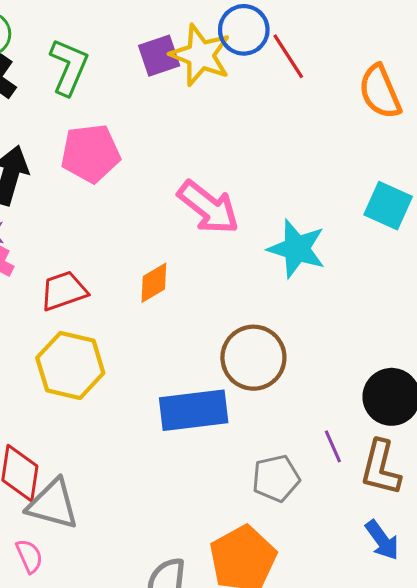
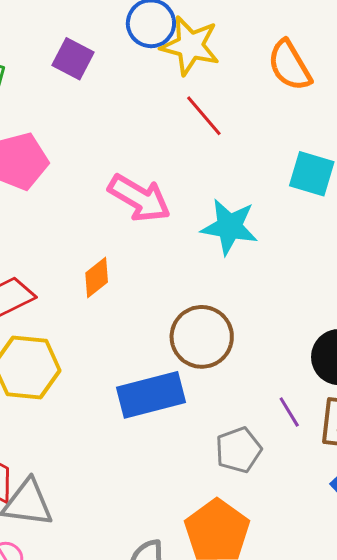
yellow star: (200, 55) -> (190, 46), moved
purple square: (159, 56) -> (73, 59), turned -36
red line: (288, 56) -> (204, 116), moved

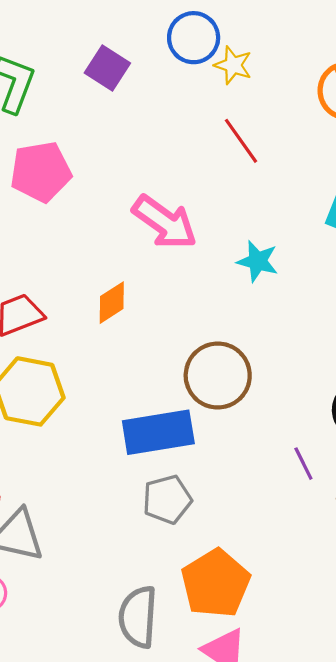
yellow star: (190, 46) -> (233, 65), size x0.6
cyan star: (229, 227) -> (258, 261), size x0.7
gray pentagon: (239, 450) -> (167, 499), moved

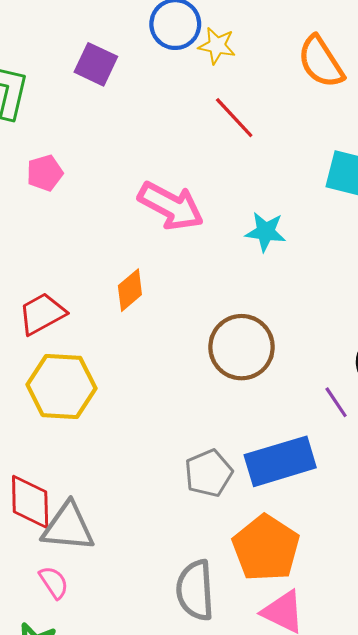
pink pentagon: (41, 172) -> (45, 173), size x0.6
blue rectangle: (158, 432) -> (280, 461), moved
purple line: (303, 464) -> (336, 402), moved

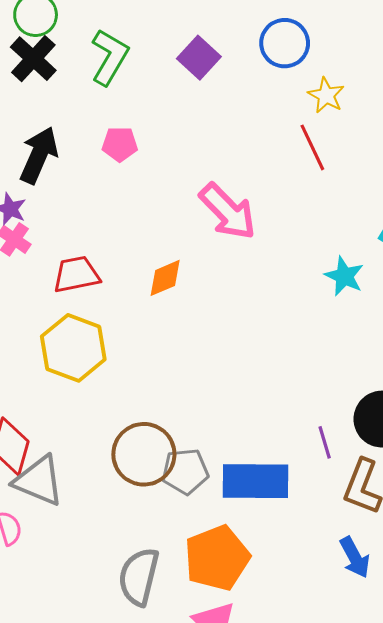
yellow star: (217, 46) -> (326, 95), moved
cyan star: (266, 232) -> (344, 276), moved
brown circle: (242, 347) -> (144, 454), moved

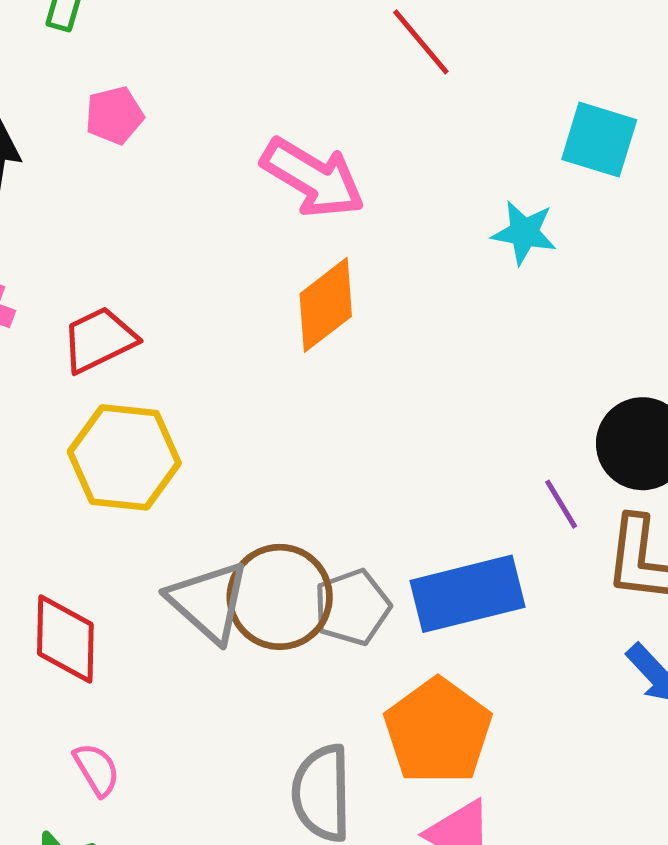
orange diamond: (165, 278) -> (326, 305), moved, size x1.4
gray triangle: (39, 481) -> (209, 602), moved, turned 34

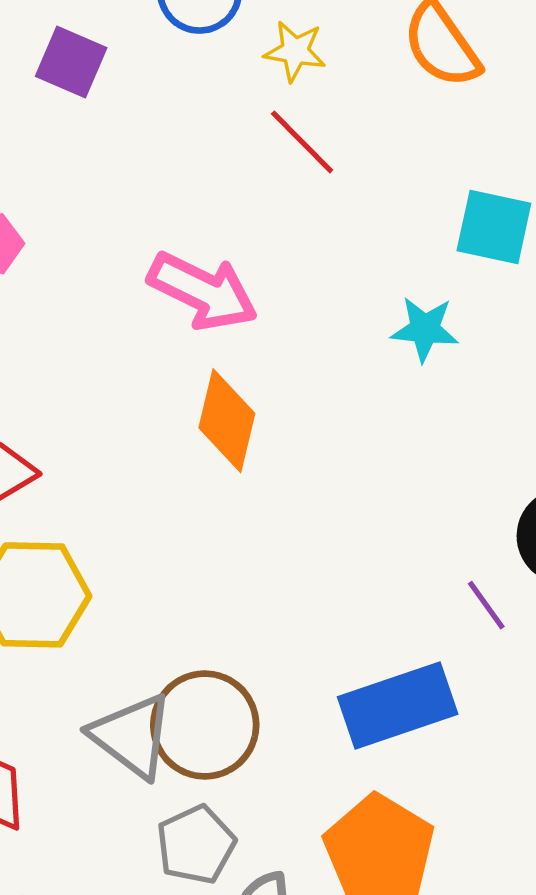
orange diamond: (326, 305) -> (227, 421), turned -34
gray pentagon: (352, 607) -> (196, 845), moved

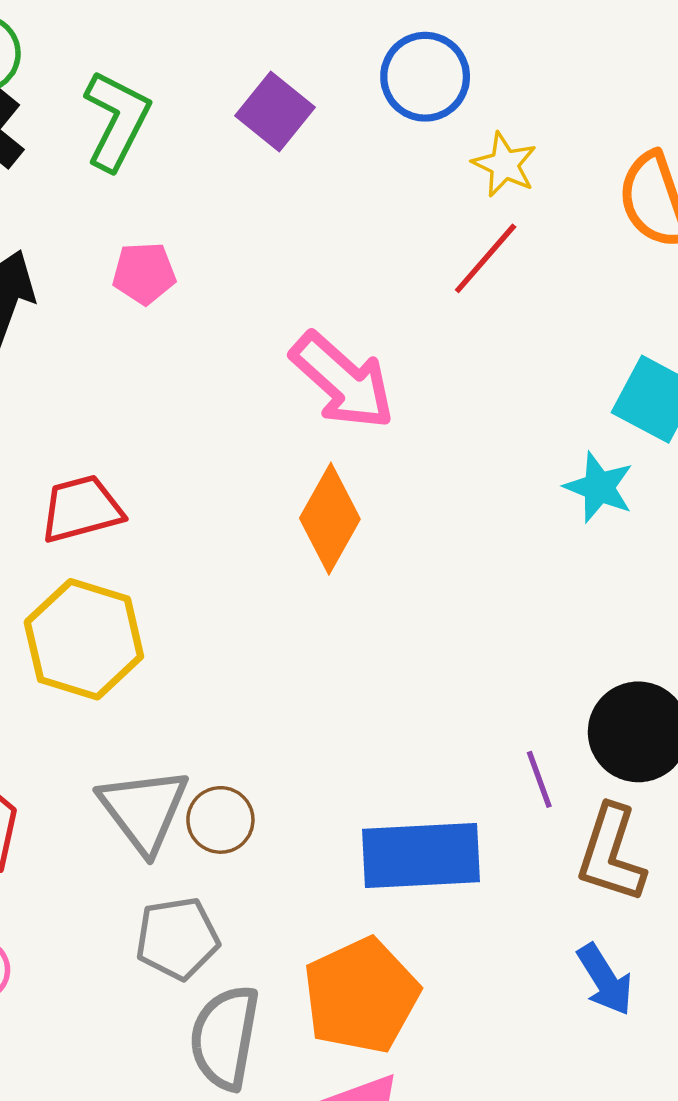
red line: (302, 142) -> (486, 258), turned 70
cyan star: (425, 329) -> (599, 487), moved
brown circle: (205, 725) -> (220, 820), size x0.6

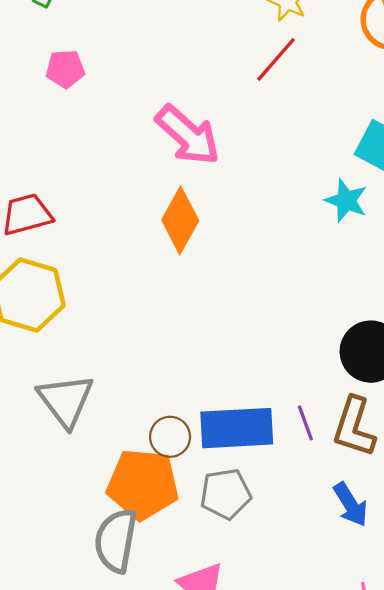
purple line: (539, 779) -> (305, 423), moved
brown circle: (220, 820) -> (170, 437), moved
gray pentagon: (177, 938) -> (226, 494), moved
orange pentagon: (361, 996) -> (143, 484), moved, turned 30

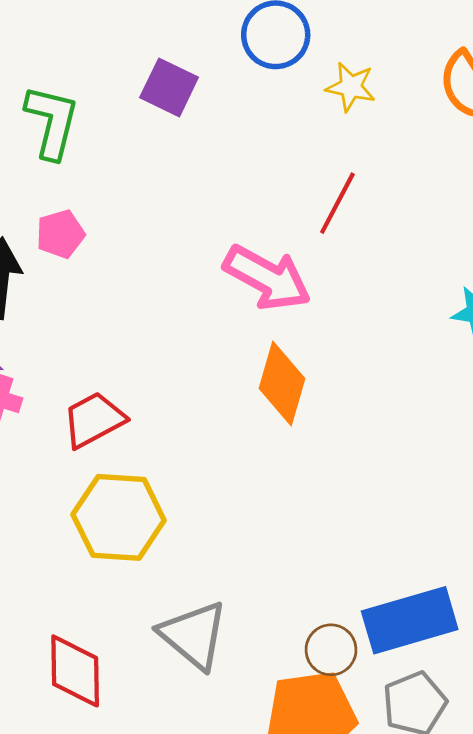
red line: (276, 59) -> (337, 203), moved
pink pentagon: (65, 69) -> (60, 234), moved

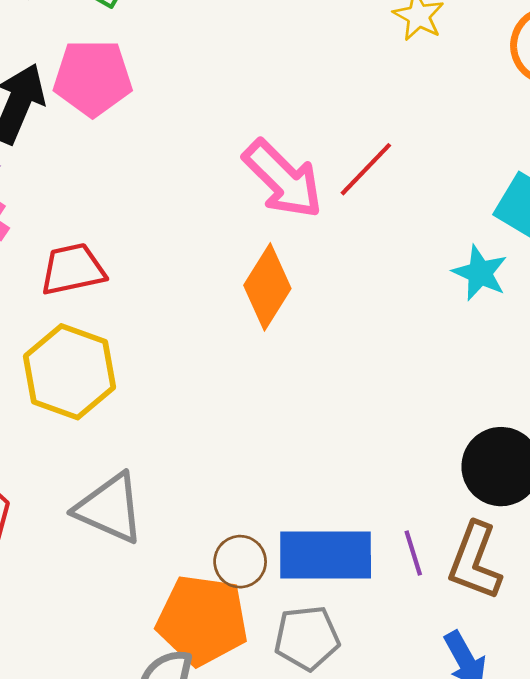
red line: (337, 203) -> (366, 169), moved
pink pentagon: (60, 234) -> (93, 78), size x1.6
gray triangle: (194, 635) -> (110, 508), turned -32

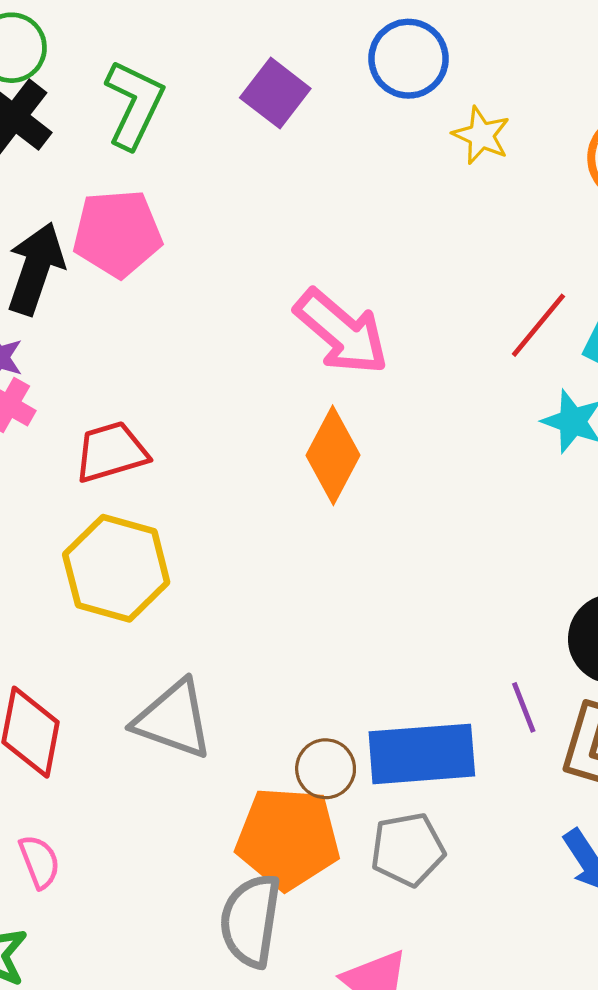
red line: (366, 169) -> (538, 325), moved
purple line: (413, 553) -> (524, 707), moved

